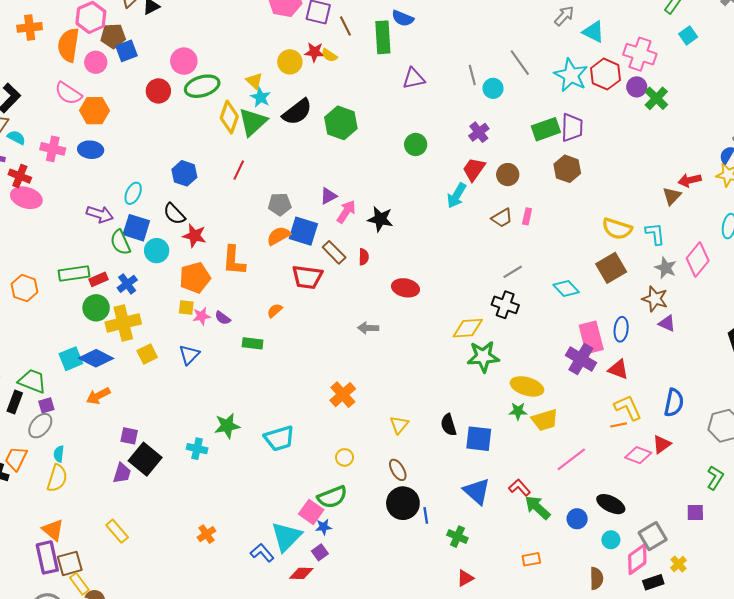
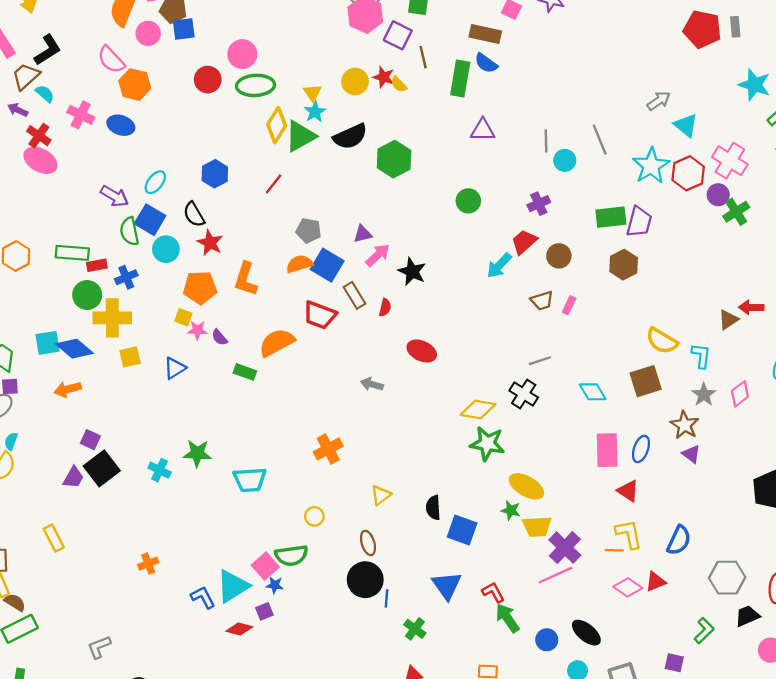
pink diamond: (698, 259) -> (740, 394), size x0.7
orange semicircle: (275, 311) -> (277, 342), size x2.0
purple cross: (581, 359) -> (565, 548), moved

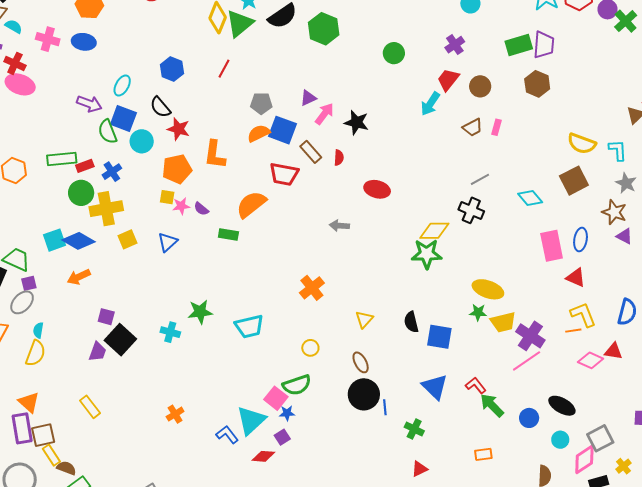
green star: (487, 444) -> (427, 254), moved
red triangle: (656, 582) -> (613, 351), turned 42

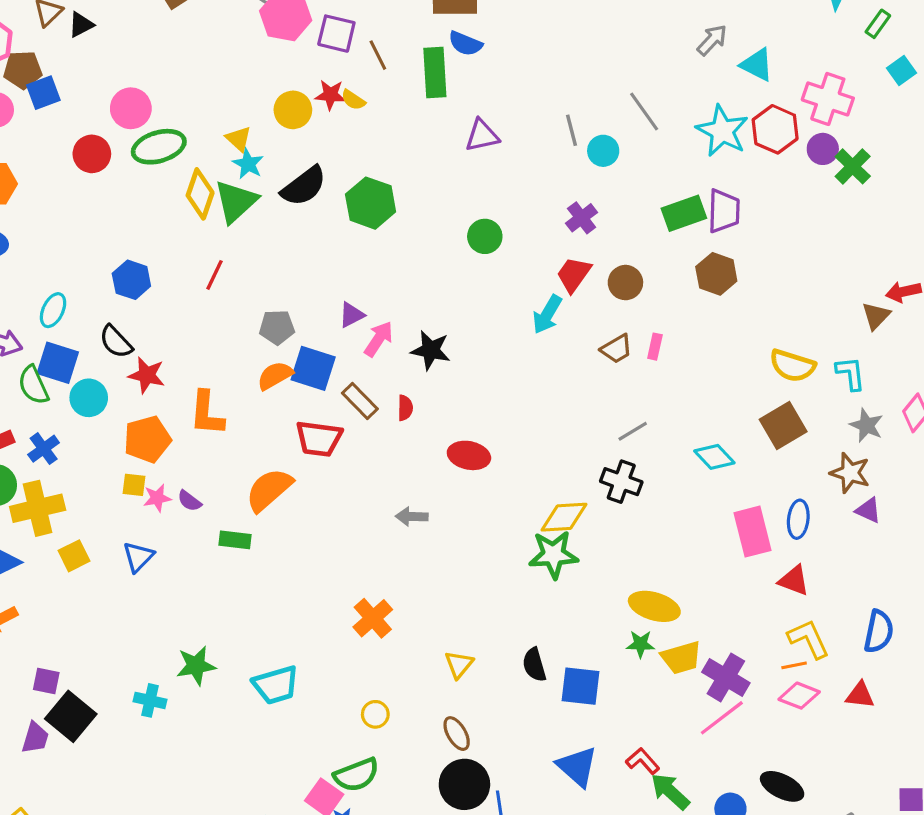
pink diamond: (591, 360) -> (799, 696), moved

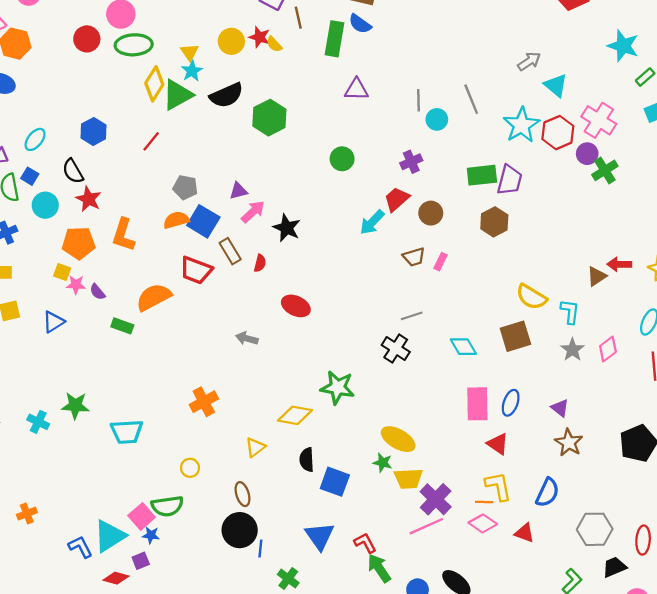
blue square: (58, 363) -> (30, 176), size x0.6
brown star: (850, 473) -> (569, 443), moved
yellow diamond: (564, 517) -> (295, 415), moved

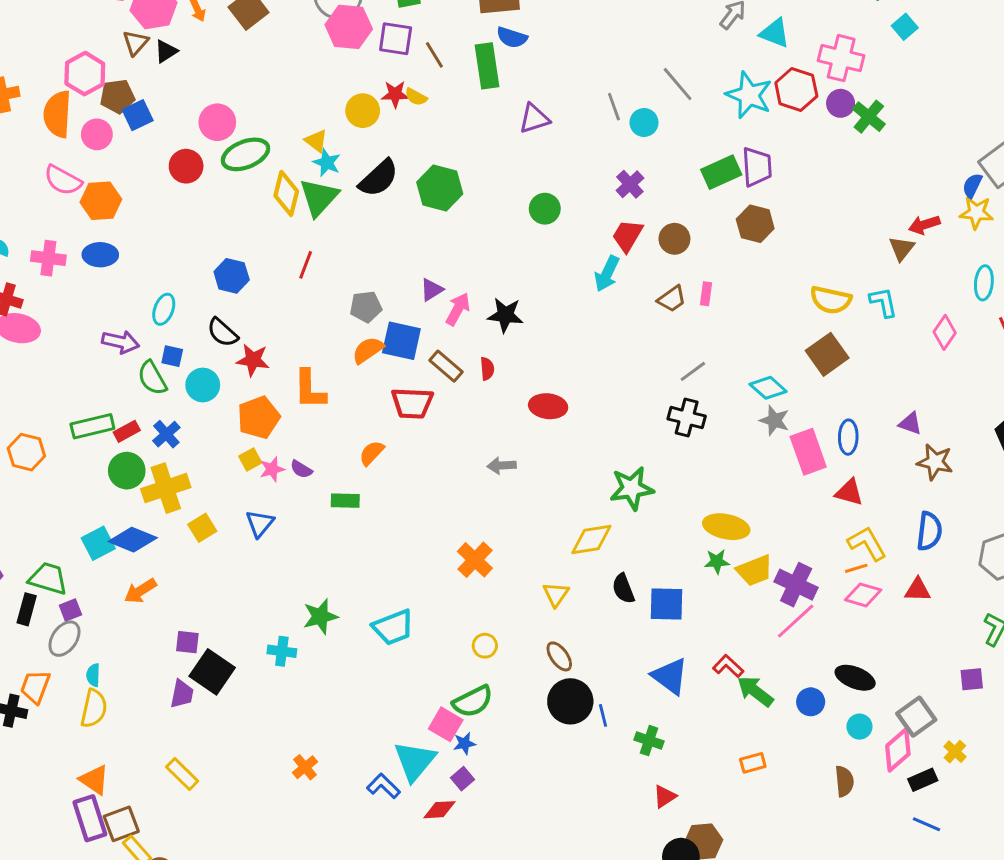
yellow square: (62, 272) -> (250, 459), turned -30
orange semicircle: (154, 297) -> (372, 453), size x0.6
gray star: (572, 350) -> (774, 420), moved

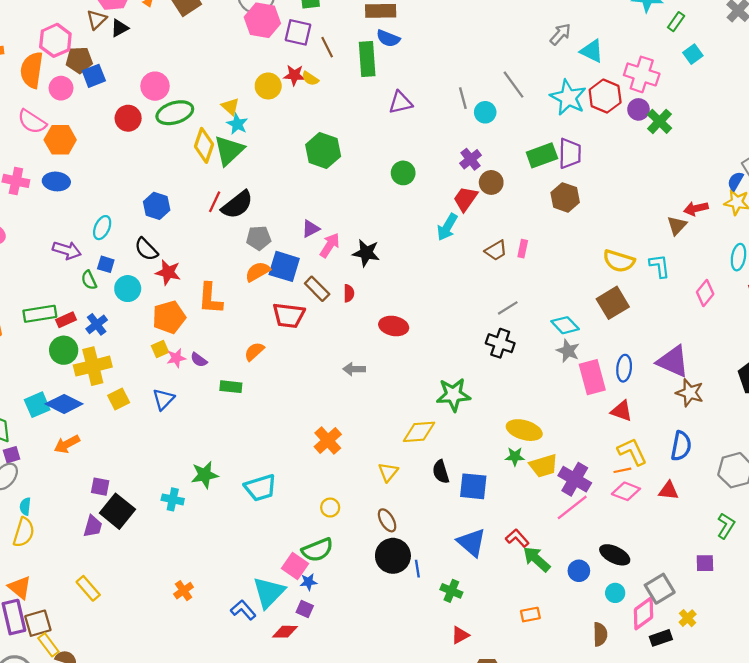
black semicircle: (379, 178) -> (237, 205), moved
brown circle: (674, 239) -> (491, 182), moved
green semicircle: (152, 378) -> (89, 280), size x0.7
purple triangle: (910, 423) -> (673, 361), size x1.8
purple square: (462, 779) -> (305, 609), turned -30

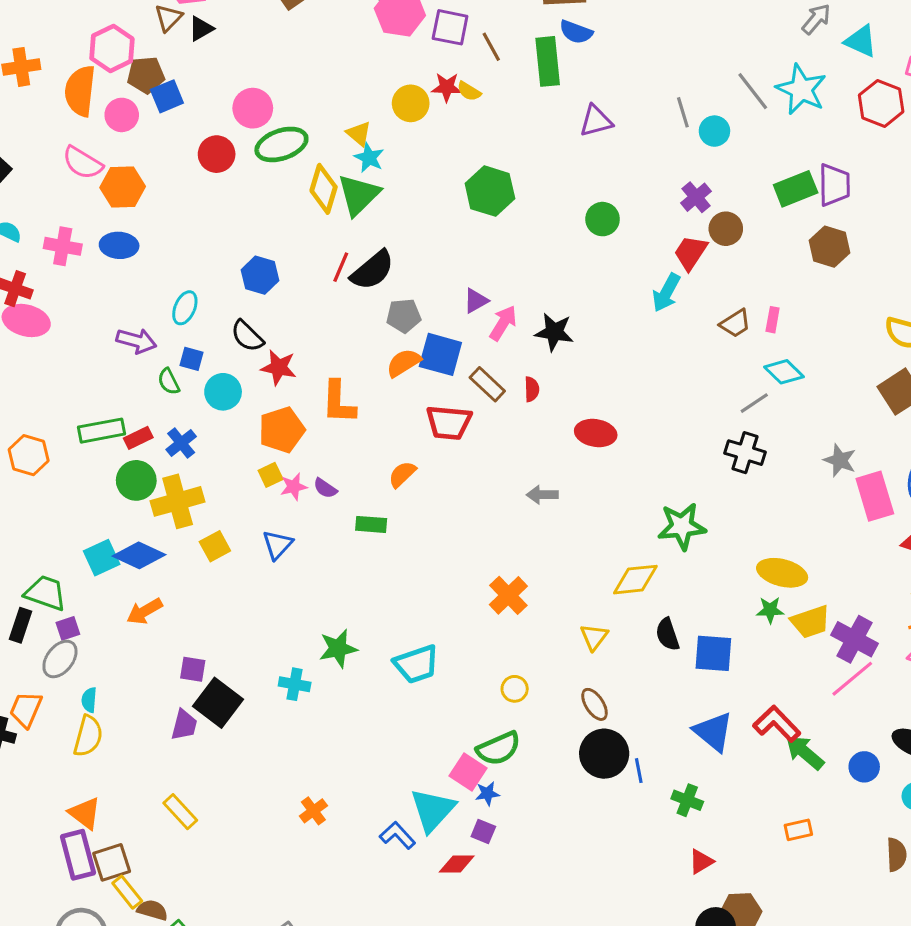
cyan star: (568, 98) -> (801, 89), moved
cyan diamond: (565, 325) -> (784, 372), moved
red L-shape: (517, 538) -> (777, 724), size x1.4

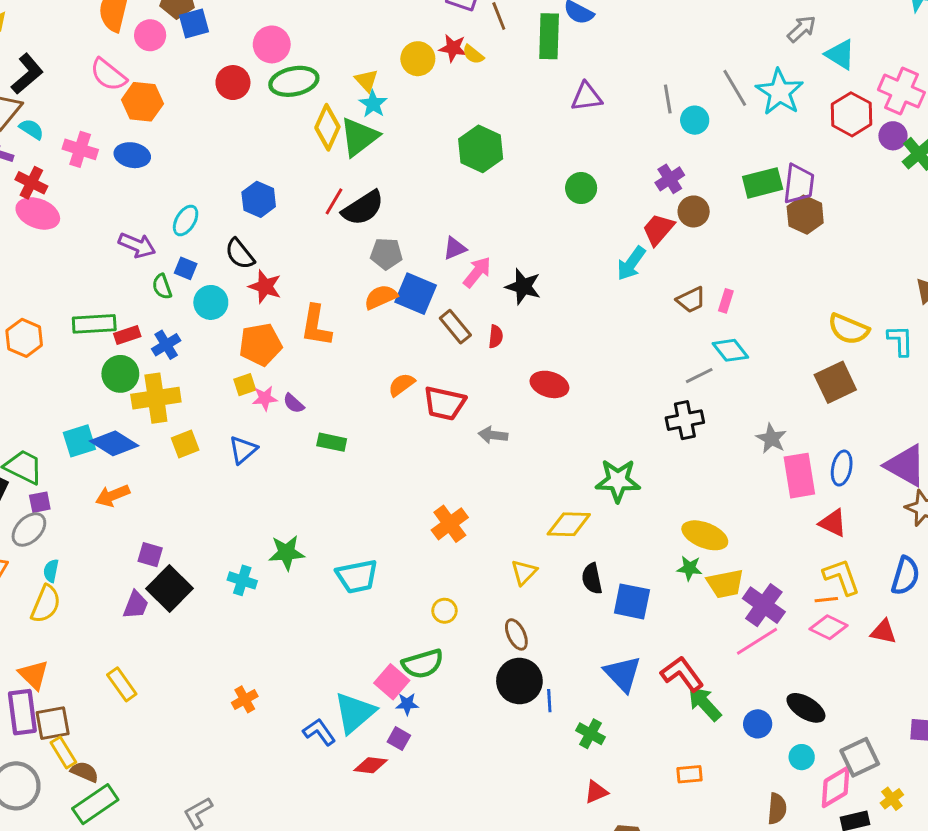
brown hexagon: (830, 247) -> (805, 215), moved
red trapezoid: (449, 423) -> (444, 403), moved
black cross: (745, 453) -> (685, 420), turned -36
orange semicircle: (402, 474) -> (401, 385), moved

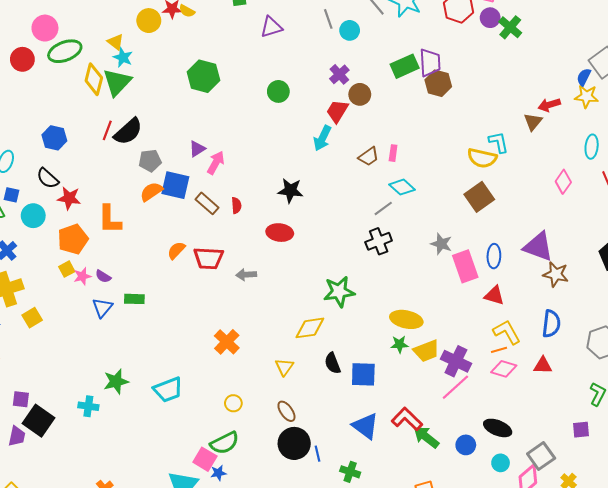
black star: (523, 286) -> (290, 191), moved
cyan L-shape: (900, 341) -> (498, 142), moved
blue triangle: (243, 450) -> (102, 308), moved

